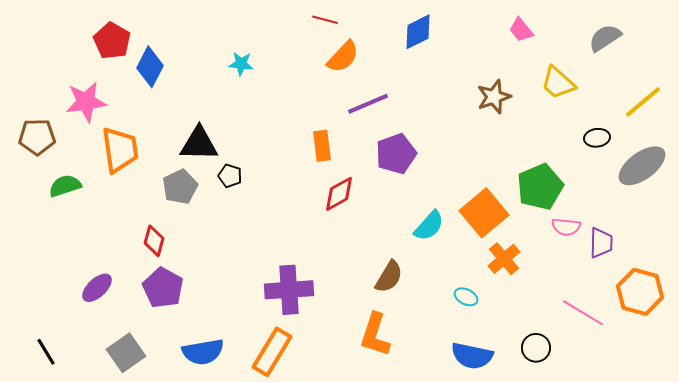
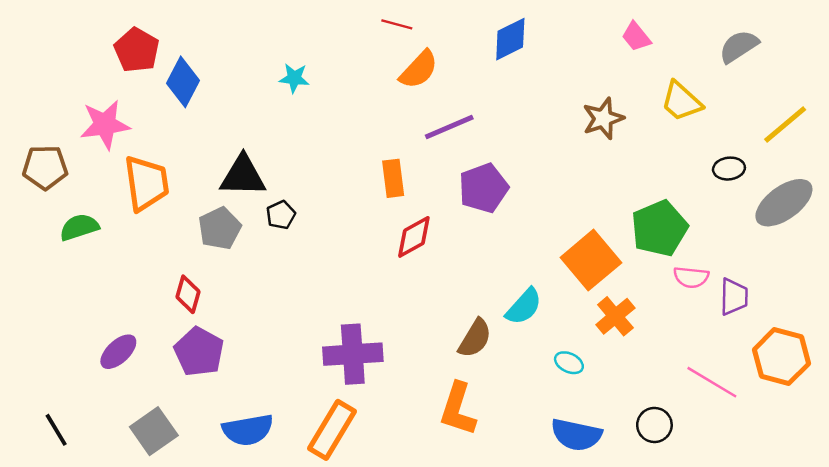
black pentagon: (230, 176) -> (281, 215), turned 30
cyan semicircle: (429, 226) -> (524, 307), moved

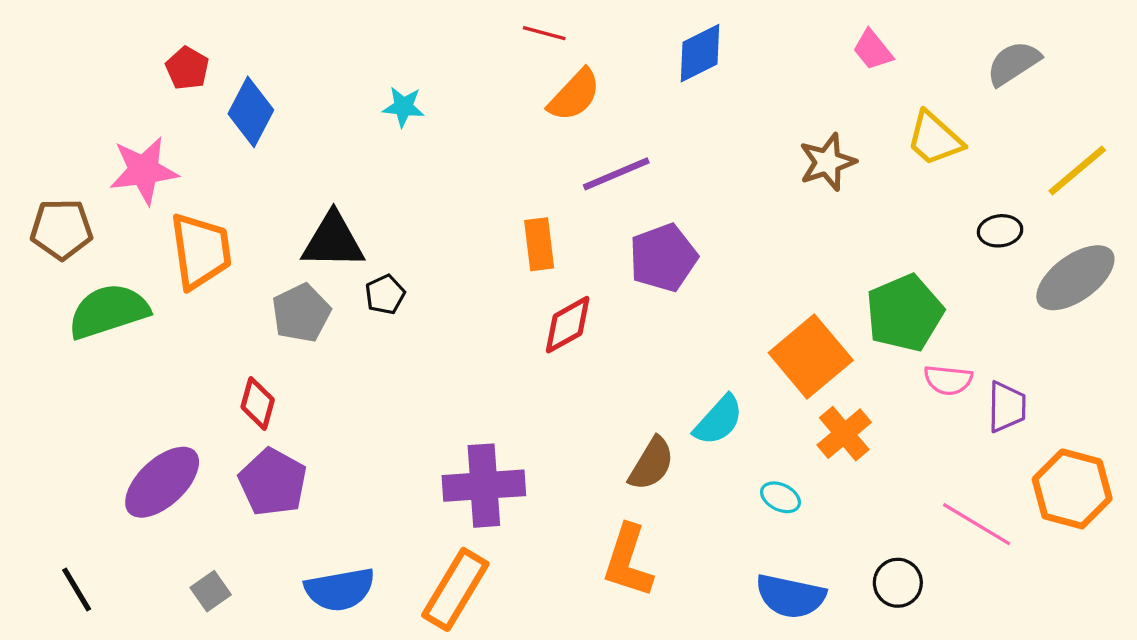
red pentagon: (137, 50) -> (187, 68), size x0.7
green semicircle: (79, 227) -> (108, 311), size x1.5
purple ellipse: (118, 352) -> (162, 482), size x1.5
gray square: (154, 431) -> (211, 591), size x0.6

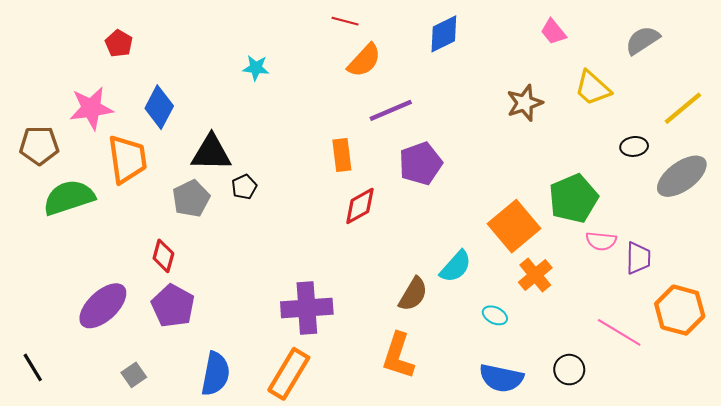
blue diamond: (251, 112) -> (159, 107), moved
black line: (77, 589) -> (33, 367), moved
blue semicircle: (340, 589) -> (215, 374), turned -69

